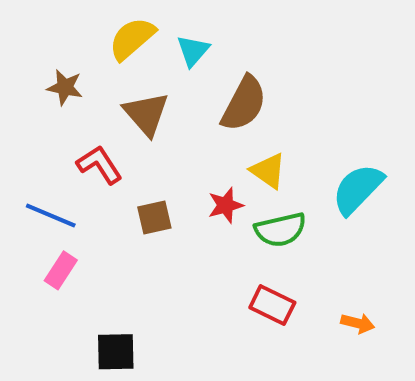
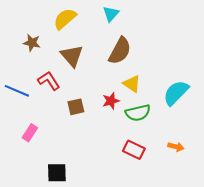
cyan triangle: (193, 51) -> (111, 14), moved
blue line: (51, 215) -> (17, 91), moved
orange arrow: (358, 323) -> (176, 147), moved

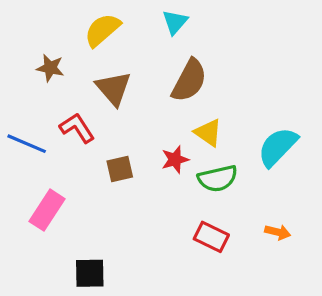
pink rectangle: (30, 133) -> (47, 210), size x1.4

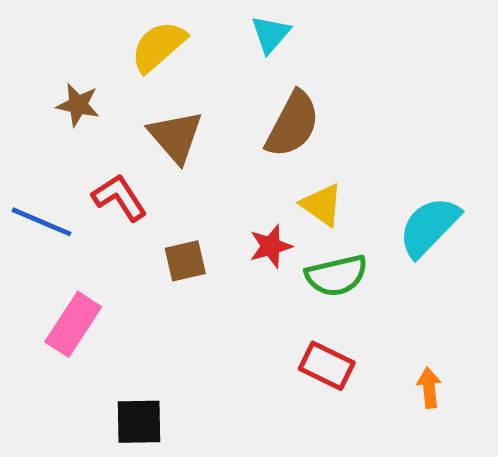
orange arrow: (278, 232) -> (429, 388), moved, turned -110

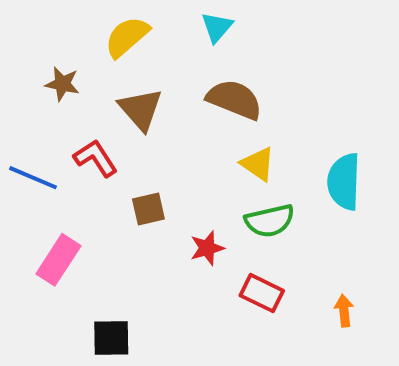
brown semicircle: (293, 124) -> (234, 99), turned -96
cyan semicircle: (429, 227) -> (344, 182), turned -42
red star: (271, 246) -> (207, 248), moved

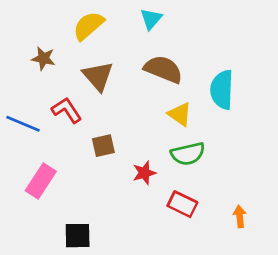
cyan semicircle: (344, 182) -> (222, 90), moved

